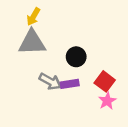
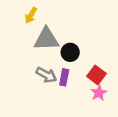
gray triangle: (32, 43) -> (46, 39), moved
purple rectangle: (70, 84) -> (64, 77), turned -70

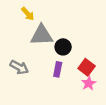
yellow arrow: (31, 15) -> (28, 14), turned -72
gray arrow: (46, 75) -> (19, 67), moved

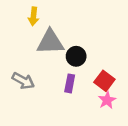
yellow arrow: (28, 14) -> (34, 16), turned 48

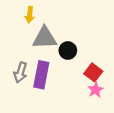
gray arrow: (23, 81) -> (20, 72), turned 78
purple rectangle: (70, 83) -> (41, 75), moved, size x1.6

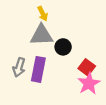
yellow arrow: (30, 15) -> (43, 14), moved, turned -32
pink star: (96, 90) -> (89, 83), size x1.5

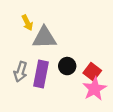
yellow arrow: (43, 14) -> (27, 23), moved
black circle: (63, 47) -> (67, 66), moved

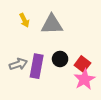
gray triangle: (44, 38) -> (52, 24), moved
gray arrow: (20, 72) -> (18, 64), turned -126

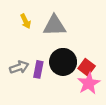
black circle: (60, 59) -> (63, 62), size x1.6
purple rectangle: (37, 66) -> (38, 69), size x0.7

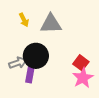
black circle: (63, 62) -> (36, 56), moved
purple rectangle: (38, 69) -> (30, 75), moved

